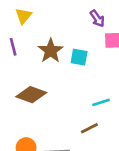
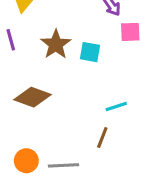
brown line: (89, 128) -> (102, 137), turned -42

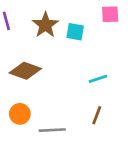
brown line: (102, 137) -> (97, 115), moved
orange circle: (26, 161) -> (20, 114), moved

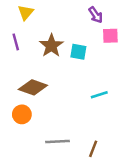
orange circle: (20, 114) -> (22, 114), moved
brown line: (97, 115) -> (93, 149), moved

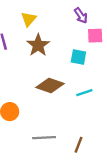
yellow triangle: (26, 12) -> (29, 19), moved
cyan square: (78, 52) -> (78, 57), moved
brown diamond: (33, 87) -> (50, 85), moved

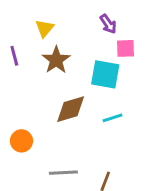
cyan square: (78, 57) -> (105, 74), size x1.5
brown diamond: (50, 85) -> (71, 109), turned -36

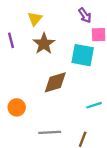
cyan line: (112, 118) -> (94, 105), moved

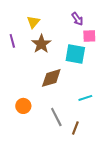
orange circle: (17, 107) -> (23, 106), moved
gray line: (50, 132) -> (56, 117), moved, turned 66

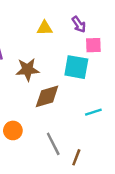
yellow triangle: (33, 22) -> (45, 28), moved, turned 48
brown star: (41, 44) -> (28, 70), moved, turned 30
cyan line: (85, 98) -> (93, 112), moved

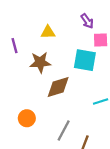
yellow triangle: (45, 28) -> (48, 32), moved
gray line: (53, 144) -> (64, 131), turned 55

